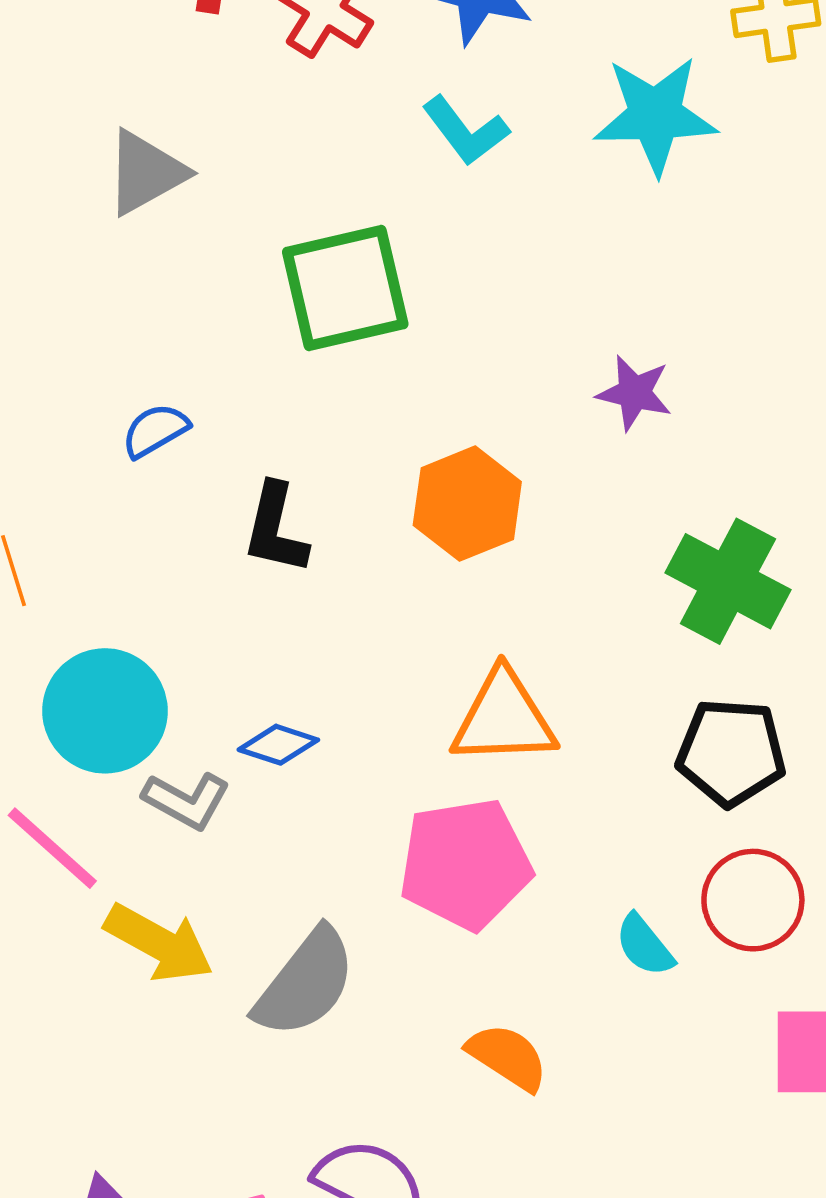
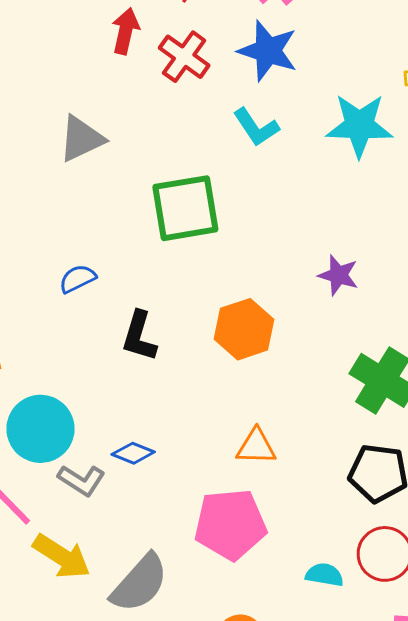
orange triangle: (504, 718) -> (256, 447), size x0.7
cyan semicircle: (645, 945) -> (324, 575), turned 135

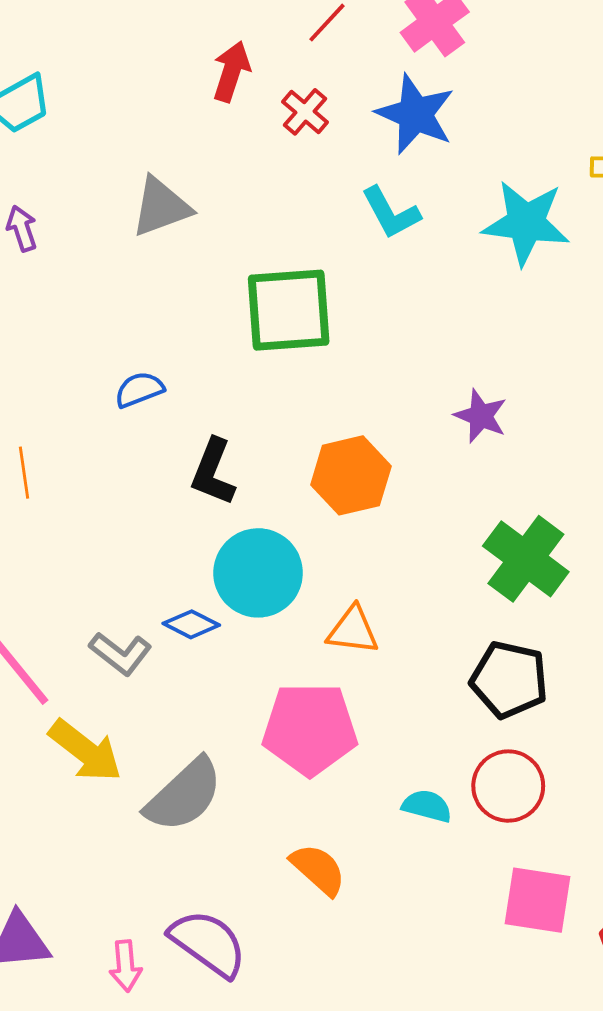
red cross: (184, 57) -> (305, 112), size x0.7
cyan circle: (40, 429) -> (258, 573), moved

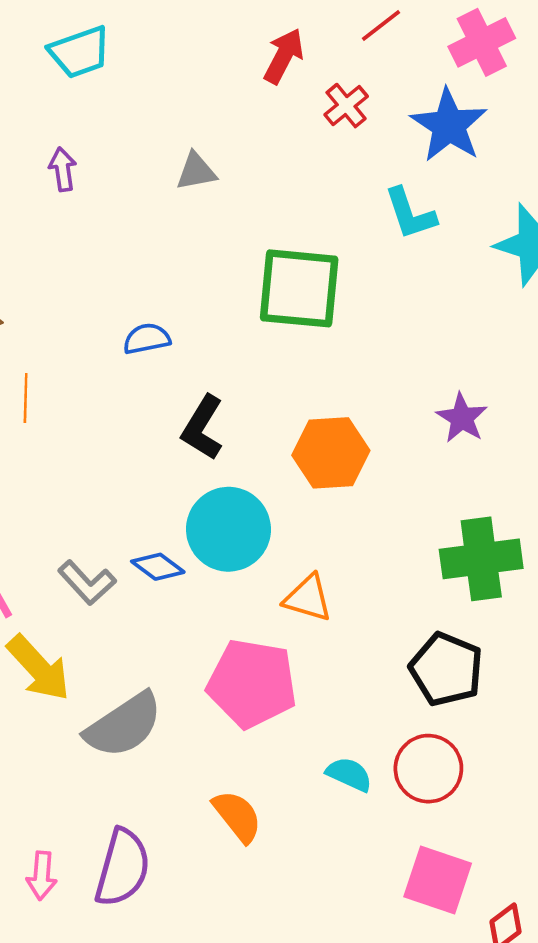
gray triangle: (161, 207) -> (196, 171), size x0.7
green cross: (526, 559) -> (481, 559), turned 36
purple semicircle: (208, 943) -> (123, 868), turned 60

